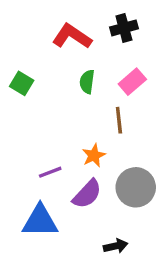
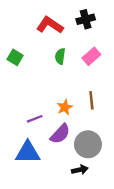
brown line: (119, 120) -> (91, 100), moved
gray circle: (136, 187) -> (88, 144), moved

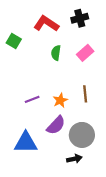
green square: (15, 57) -> (14, 41), moved
purple line: (35, 119) -> (32, 99), moved

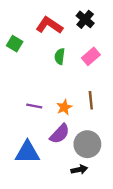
black cross: (80, 18) -> (85, 19), turned -35
purple line: (32, 99) -> (34, 106), turned 32

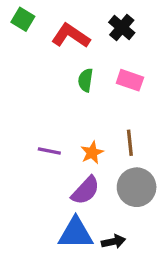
green square: (15, 44) -> (23, 19), moved
pink rectangle: (91, 56) -> (130, 80), turned 60
gray circle: (87, 144) -> (137, 187), moved
blue triangle: (27, 152) -> (76, 233), moved

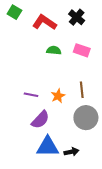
green semicircle: (85, 80) -> (54, 50), turned 88
purple semicircle: (85, 190) -> (40, 120), moved

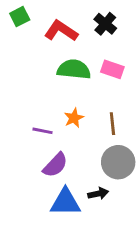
green square: (14, 12) -> (20, 17), turned 32
green semicircle: (54, 50) -> (74, 69), size x1.6
orange star: (58, 96) -> (74, 118), moved
black arrow: (71, 152) -> (98, 194), moved

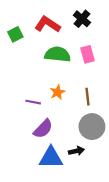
green square: (20, 17) -> (15, 34), moved
pink rectangle: (112, 69) -> (88, 54), turned 56

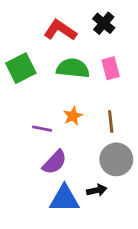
green square: (15, 34) -> (21, 68), moved, size x1.5

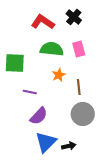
green square: (21, 68) -> (15, 63), moved, turned 30
orange star: (73, 116) -> (59, 75), moved
black arrow: (97, 190) -> (69, 146), moved
blue triangle: (64, 199) -> (46, 142), turned -45

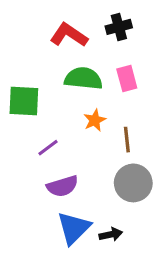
black cross: (74, 17) -> (119, 27), turned 35
purple line: (30, 92) -> (48, 148), turned -48
purple semicircle: (39, 116) -> (62, 186), turned 30

